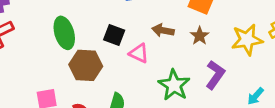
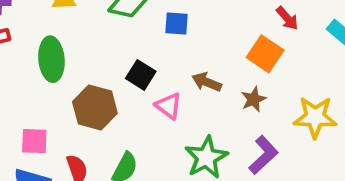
green ellipse: (64, 33) -> (51, 59), moved

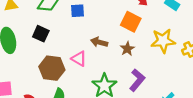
black square: (141, 75) -> (41, 34), moved
brown hexagon: (95, 107) -> (52, 68), moved
yellow star: (315, 117) -> (163, 41), moved

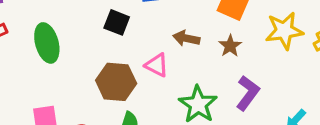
black square: (41, 34) -> (117, 22), moved

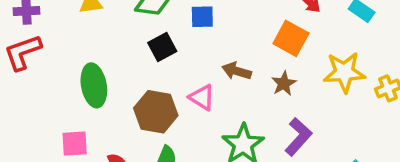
black square: (117, 22) -> (162, 47), turned 35
green ellipse: (47, 43) -> (94, 85), moved

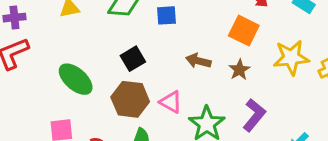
black square: (162, 47) -> (133, 59), moved
green ellipse: (94, 85) -> (76, 79), turned -36
pink triangle: (202, 97) -> (171, 102), moved

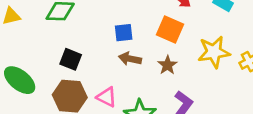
blue square: (166, 15) -> (124, 33), moved
black square: (133, 59) -> (71, 59), turned -35

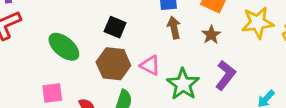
brown arrow: (130, 59) -> (174, 28), turned 65

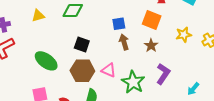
yellow star: (258, 23) -> (184, 35), size x0.7

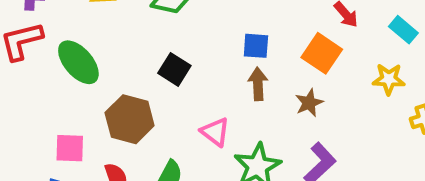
yellow star: (184, 35) -> (389, 79), moved
green ellipse: (46, 61) -> (78, 62), moved
brown hexagon: (82, 71) -> (130, 119), moved

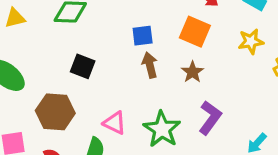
pink triangle: (215, 132) -> (115, 123), moved

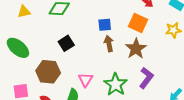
black square: (83, 66) -> (66, 43), turned 35
brown star: (192, 72) -> (136, 49), size x1.5
pink triangle: (115, 123) -> (86, 80), turned 35

